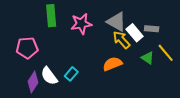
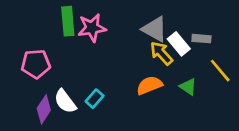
pink star: (81, 24) -> (92, 28), moved
green triangle: (148, 58) -> (188, 87), moved

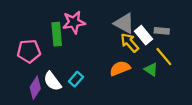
green rectangle: (68, 21) -> (57, 34), moved
yellow line: (220, 71) -> (164, 57), moved

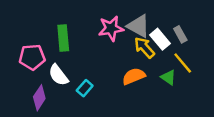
pink star: (74, 22) -> (111, 28), moved
gray rectangle: (162, 31) -> (180, 34), turned 56
white semicircle: (52, 81) -> (58, 75), moved

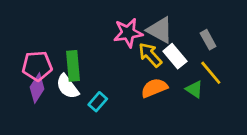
green rectangle: (63, 38) -> (73, 66), moved
white rectangle: (160, 39) -> (175, 56), moved
yellow arrow: (144, 48) -> (150, 55), moved
purple diamond: (39, 98) -> (37, 88), moved

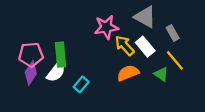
gray triangle: (160, 30) -> (145, 17), moved
white semicircle: (67, 87) -> (56, 72), turned -105

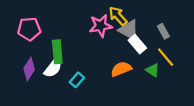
gray triangle: (145, 17) -> (129, 30), moved
yellow arrow: (125, 46) -> (118, 16), moved
pink pentagon: (31, 55) -> (29, 29), moved

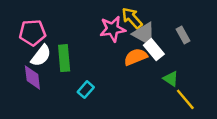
yellow line: (166, 57) -> (185, 99), moved
white semicircle: (53, 68) -> (41, 56), moved
purple diamond: (29, 69) -> (32, 77), turned -40
orange semicircle: (121, 69) -> (136, 57), moved

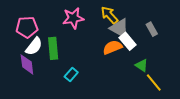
pink star: (113, 29) -> (73, 18), moved

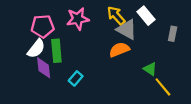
pink pentagon: (27, 27) -> (43, 26), moved
gray rectangle: (152, 29) -> (173, 34), moved, turned 40
white rectangle: (128, 41) -> (146, 16), moved
purple diamond: (27, 64) -> (44, 68), moved

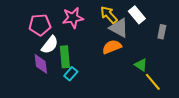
white semicircle: (36, 49) -> (50, 45), moved
green rectangle: (56, 51) -> (65, 57), moved

